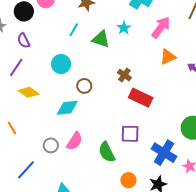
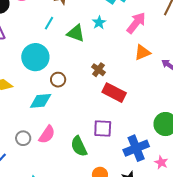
cyan circle: (61, 64) -> (35, 57), size x1.4
blue cross: (164, 153) -> (136, 148), turned 35

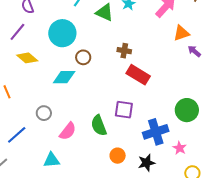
orange triangle: (142, 52) -> (181, 33), moved
brown cross: (98, 70) -> (124, 51), turned -32
pink semicircle: (47, 135) -> (68, 131), moved

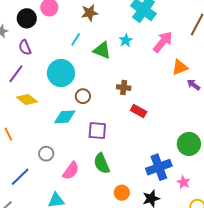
red rectangle: (138, 75) -> (139, 111), size x0.7
purple square: (124, 110) -> (97, 131), moved

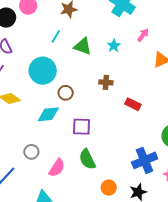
cyan star: (126, 40) -> (114, 46), moved
pink arrow: (163, 42) -> (143, 35), size x0.6
red rectangle: (139, 111) -> (133, 104), moved

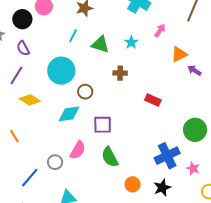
brown cross: (106, 82) -> (120, 73), moved
gray circle: (31, 152) -> (55, 162), moved
pink semicircle: (57, 168) -> (78, 150), moved

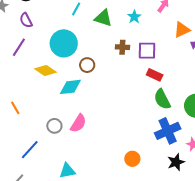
yellow diamond: (30, 100) -> (46, 71), moved
purple square: (103, 125) -> (147, 51), moved
green semicircle: (110, 157) -> (162, 99), moved
gray circle: (55, 162) -> (54, 126), moved
black star: (162, 188) -> (176, 162), moved

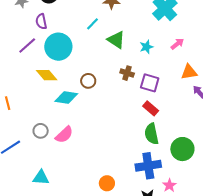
cyan circle: (64, 43) -> (58, 47), moved

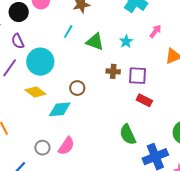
green semicircle: (152, 134) -> (128, 135), moved

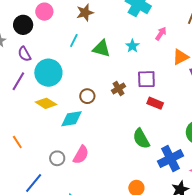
brown cross: (113, 71) -> (119, 88), moved, turned -32

